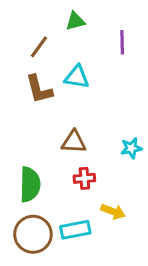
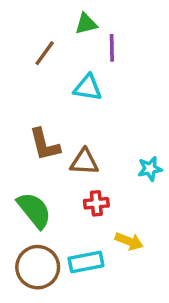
purple line: (122, 42) -> (112, 48), moved
brown L-shape: (39, 89) -> (45, 145), moved
green semicircle: (30, 184) -> (34, 210), turned -40

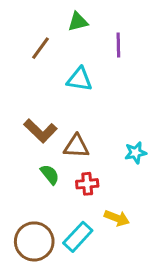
purple line: (112, 48) -> (118, 45), moved
brown L-shape: (45, 145) -> (40, 131), turned -32
green semicircle: (34, 210) -> (50, 174), moved, size x0.6
cyan rectangle: (86, 262) -> (78, 237), turned -36

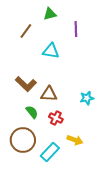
red cross: (87, 184) -> (56, 118), turned 32
brown circle: (34, 241) -> (23, 140), moved

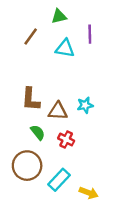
cyan triangle: (51, 51) -> (65, 48), moved
brown L-shape: (26, 84) -> (31, 99), turned 50
cyan star: (87, 98) -> (85, 105), moved
yellow arrow: (75, 140) -> (89, 193), moved

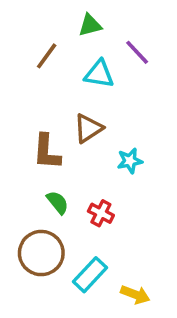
purple line: (90, 34) -> (137, 52), turned -42
brown triangle: (58, 111) -> (88, 128), moved, turned -36

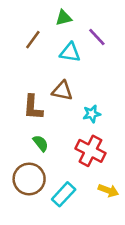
brown triangle: (88, 128) -> (62, 91), turned 45
red cross: (101, 213) -> (90, 151), moved, size x1.6
yellow arrow: (135, 295) -> (108, 191), moved

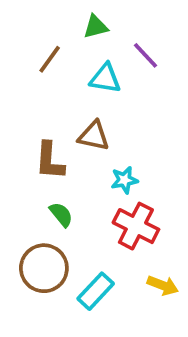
cyan star: (92, 114) -> (124, 180), moved

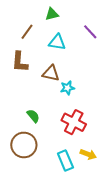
purple line: (146, 55) -> (90, 32), moved
brown L-shape: (50, 161) -> (20, 62), moved
cyan star: (124, 180) -> (67, 88), moved
cyan rectangle: (96, 291) -> (65, 161), moved, turned -66

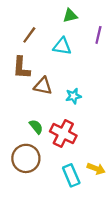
green triangle: (52, 14) -> (70, 16), moved
purple line: (90, 32) -> (98, 35), turned 56
brown triangle: (51, 73) -> (43, 86), moved
red cross: (74, 122) -> (63, 133), moved

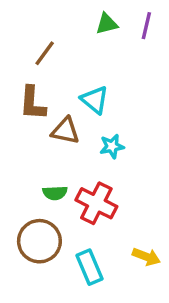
purple line: (98, 35) -> (146, 26), moved
cyan triangle: (62, 46) -> (95, 100), moved, turned 30
green semicircle: (36, 127) -> (55, 193), turned 126
cyan rectangle: (71, 175) -> (89, 267), moved

